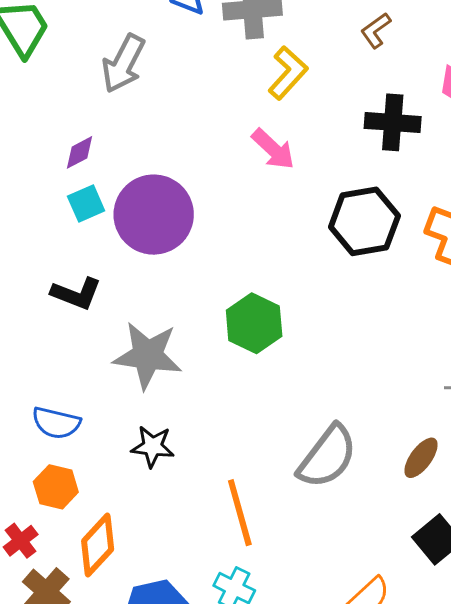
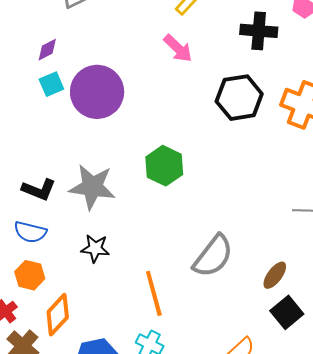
black L-shape: (76, 294) -> (39, 190), moved
brown ellipse: (421, 458) -> (275, 275), moved

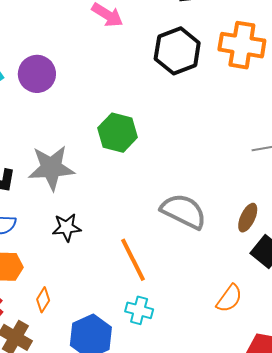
purple circle: (97, 92) -> (37, 74), size x0.7
gray semicircle: (213, 256) -> (184, 211), turned -90
orange diamond: (58, 315) -> (43, 300), size x0.6

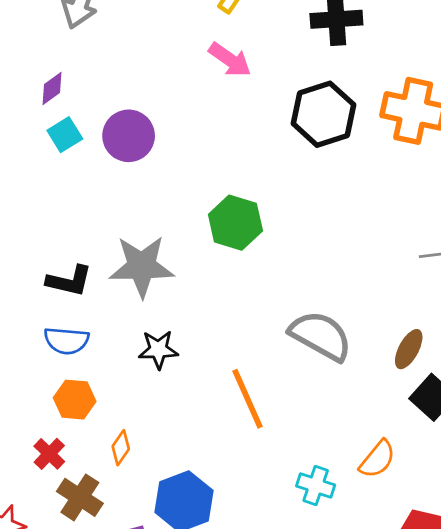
cyan cross: (139, 310) -> (316, 485), moved

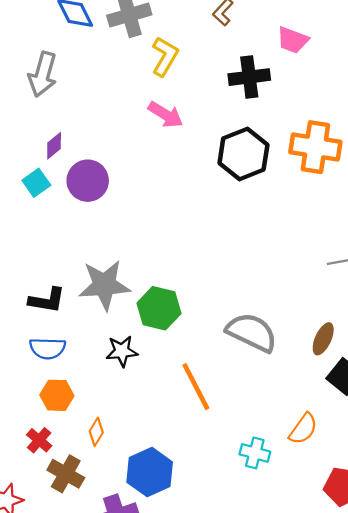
purple diamond: (52, 88) -> (54, 146), moved
green hexagon: (235, 223) -> (159, 308), moved

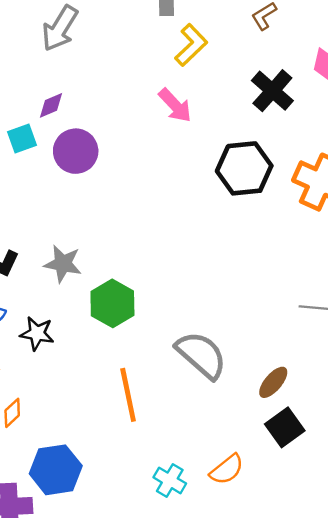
black cross: (249, 77) -> (272, 91), turned 33
gray star: (104, 285) -> (63, 264), size x0.7
black star: (122, 351) -> (37, 333), moved

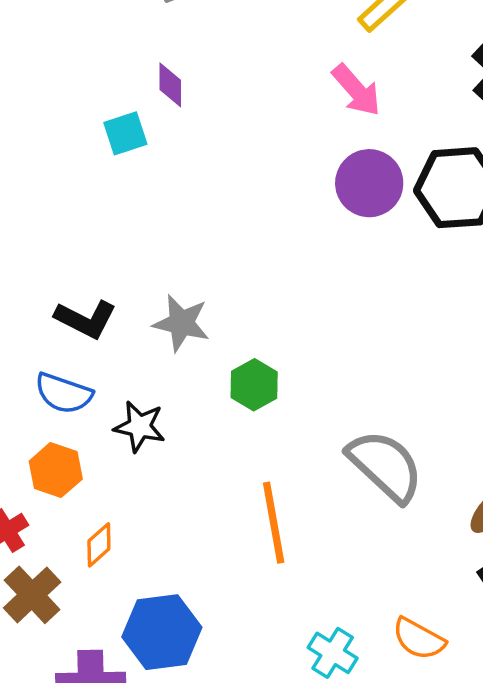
purple diamond: (51, 105) -> (170, 85), turned -68
purple circle: (76, 151) -> (369, 183), moved
green hexagon: (112, 303) -> (254, 385), size x0.7
orange semicircle: (227, 470) -> (419, 639), turned 66

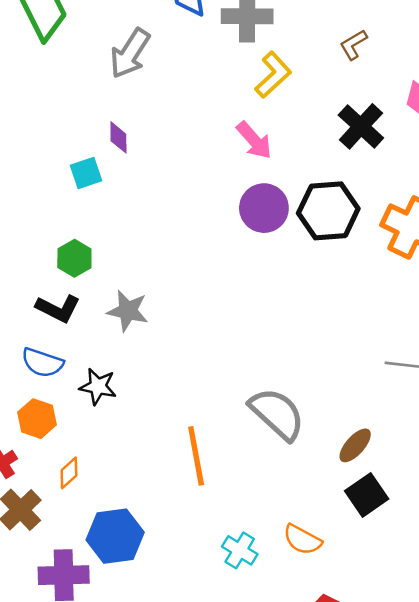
green hexagon: (254, 385) -> (74, 258), moved

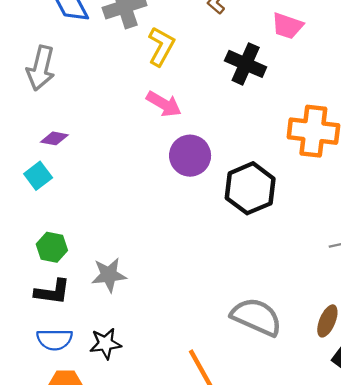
purple diamond: (118, 137) -> (54, 138), turned -60
black hexagon: (328, 211) -> (250, 188), moved

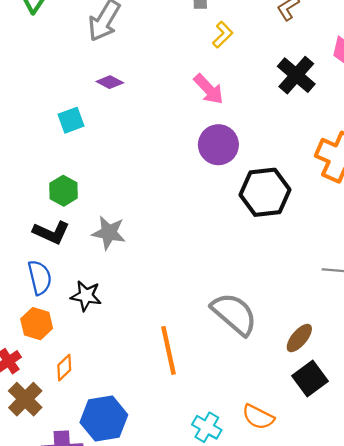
yellow L-shape: (161, 46) -> (223, 35), size x0.7
purple diamond: (54, 138) -> (110, 82), moved
blue semicircle: (55, 339) -> (40, 277), turned -120

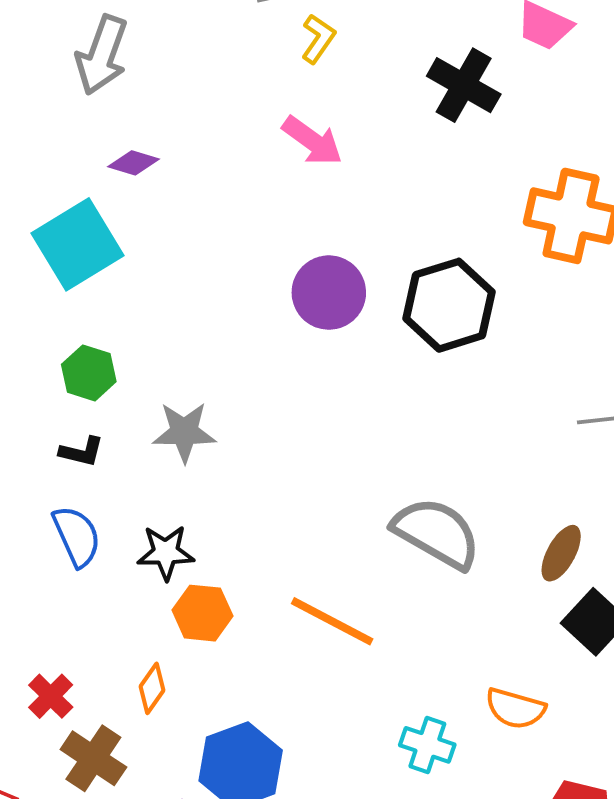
cyan square: (71, 120) -> (77, 244), size x1.8
purple circle: (218, 145) -> (329, 293), moved
black L-shape: (51, 232) -> (82, 452), size x0.7
orange hexagon: (37, 324) -> (202, 613), moved
orange line: (169, 350) -> (332, 621), turned -39

